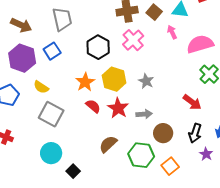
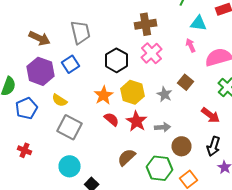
brown square: (154, 12) -> (186, 82), moved

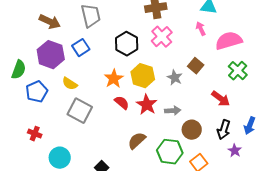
cyan circle: (70, 166) -> (60, 158), moved

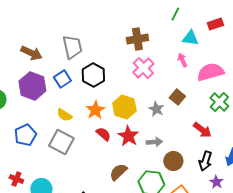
black hexagon: (127, 44) -> (93, 75), moved
yellow semicircle: (70, 84) -> (64, 115), moved
blue pentagon: (37, 92) -> (25, 135), moved
red cross: (35, 134) -> (16, 179), moved

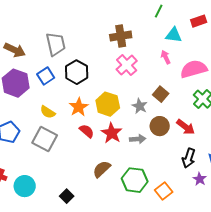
brown circle: (173, 161) -> (160, 126), moved

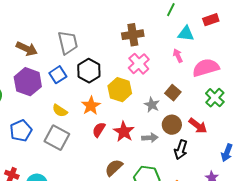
yellow hexagon: (108, 104) -> (120, 90), moved
red semicircle: (87, 131) -> (99, 130), turned -98
black arrow: (189, 158) -> (181, 150), moved

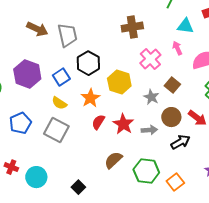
brown arrow: (27, 49) -> (37, 29), moved
pink cross: (139, 64) -> (150, 59), moved
blue square: (58, 75) -> (61, 77), moved
black arrow: (181, 150) -> (180, 142), turned -138

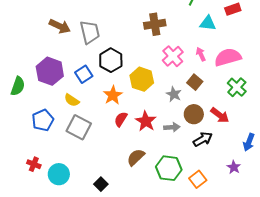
pink arrow: (177, 48) -> (201, 54), moved
yellow semicircle: (59, 103) -> (72, 100), moved

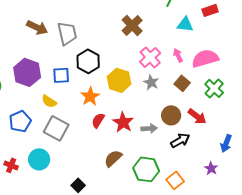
brown cross: (155, 24) -> (132, 25), turned -35
blue square: (84, 74) -> (61, 75), turned 30
brown square: (195, 82) -> (182, 83), moved
gray star: (174, 94) -> (151, 82), moved
cyan circle: (59, 174) -> (39, 159), moved

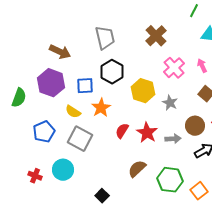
brown arrow: (37, 27) -> (60, 52), moved
gray trapezoid: (67, 33) -> (105, 38), moved
gray star: (151, 82) -> (170, 103), moved
orange star: (90, 96) -> (101, 108), moved

